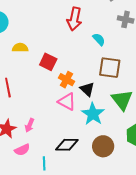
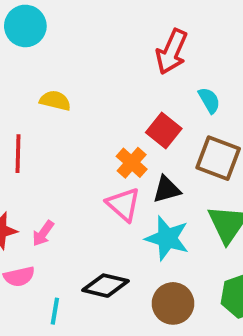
yellow semicircle: (20, 48) -> (55, 101), moved
red square: (48, 62) -> (164, 130), moved
black triangle: (87, 89) -> (167, 189), turned 49
cyan star: (93, 114) -> (167, 238), turned -30

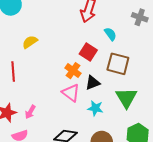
yellow semicircle: (55, 101) -> (30, 42), turned -42
cyan star: (167, 238) -> (95, 108), size x0.7

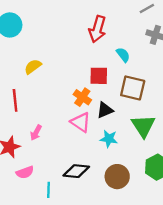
red square: (88, 52) -> (99, 76), turned -30
pink arrow: (30, 112) -> (36, 133), moved

